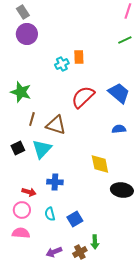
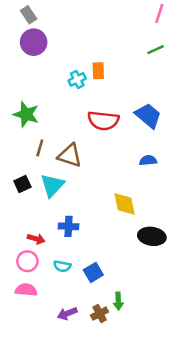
red semicircle: (83, 97) -> (103, 121), turned -130
cyan semicircle: (50, 214) -> (62, 266), turned -64

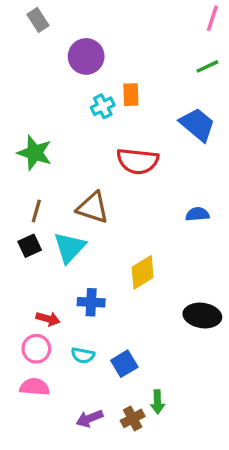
purple circle: (34, 42) -> (86, 56), moved
blue trapezoid: (148, 116) -> (197, 125), moved
brown line: (40, 148) -> (36, 211), moved
yellow diamond: (124, 204) -> (143, 272), moved, turned 70

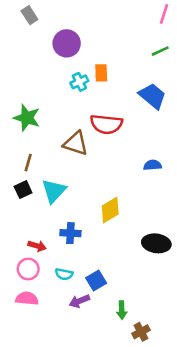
brown triangle: (93, 208) -> (76, 143), moved
purple arrow: (89, 418) -> (79, 301), moved
brown cross: (133, 418) -> (141, 332), moved

